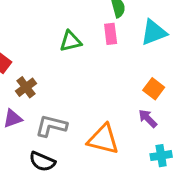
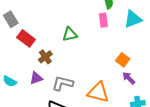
green triangle: (71, 41) -> (70, 34), moved
orange square: (154, 89) -> (123, 60), moved

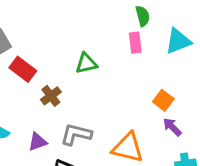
purple triangle: (36, 78) -> (38, 142), moved

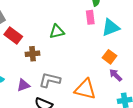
cyan triangle: (178, 41) -> (111, 27), moved
brown cross: (51, 96) -> (33, 54), turned 32

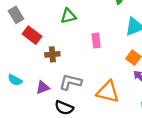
pink rectangle: (90, 17) -> (96, 41), moved
green triangle: (57, 31) -> (68, 16), moved

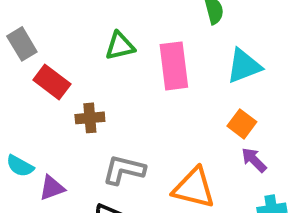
pink rectangle: (96, 41) -> (174, 66), moved, size x1.6
purple triangle: (43, 87) -> (52, 188), moved

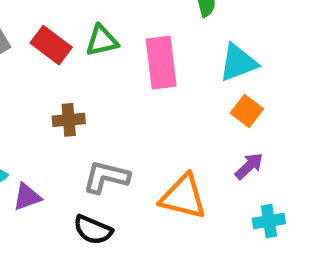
red rectangle: (52, 82) -> (51, 45), moved
orange square: (242, 124) -> (247, 111), moved
purple arrow: (254, 160) -> (249, 166), turned 92

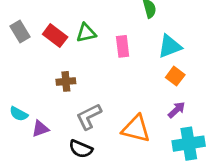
pink rectangle: (161, 63) -> (123, 46), size x0.7
gray L-shape: (106, 177) -> (89, 117), turned -40
cyan cross: (269, 221) -> (189, 144), size x1.6

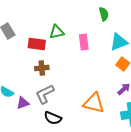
red rectangle: (55, 36) -> (37, 44), moved, turned -30
gray L-shape: (89, 117) -> (45, 94), moved

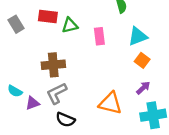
red rectangle: (37, 44) -> (48, 17), moved
brown cross: (42, 68) -> (53, 65), size x1.5

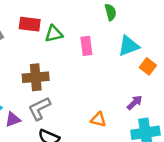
orange square: (142, 60) -> (148, 66), moved
orange triangle: (110, 103) -> (98, 119), size x0.6

